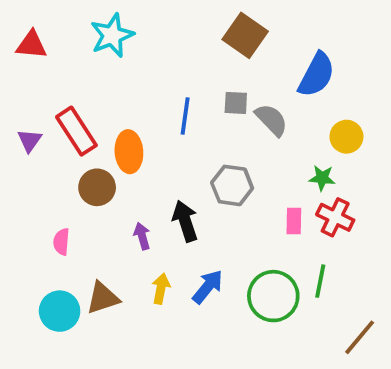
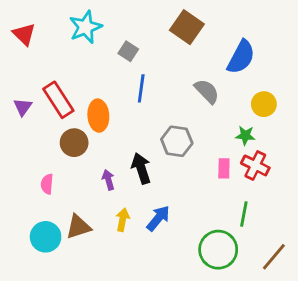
red triangle: (31, 45) -> (24, 34), turned 40
gray square: (236, 103) -> (128, 51), moved, turned 30
green circle: (273, 296) -> (218, 250), moved

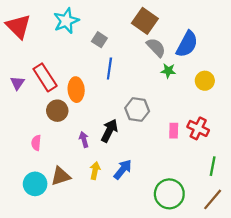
red triangle: (24, 34) -> (18, 26), size x1.4
gray semicircle: (207, 91) -> (156, 47), moved
green star: (245, 136) -> (168, 71), moved
black arrow: (141, 168) -> (109, 131), turned 45
green line: (244, 214) -> (213, 166), moved

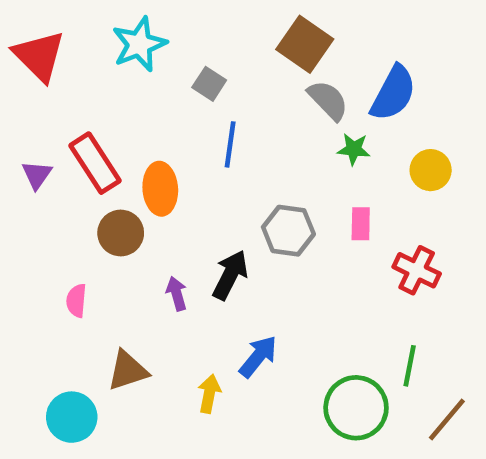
pink rectangle: (174, 131) -> (361, 224), moved
green line: (213, 166) -> (410, 366), moved
yellow arrow: (95, 171) -> (209, 394), moved
cyan circle: (35, 184) -> (72, 417), moved

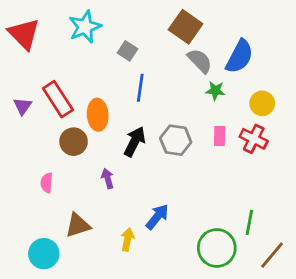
red cross: (417, 270) -> (254, 139), moved
black arrow: (230, 275) -> (135, 142), moved

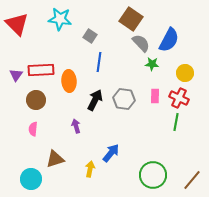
cyan star: (85, 27) -> (60, 19), turned 30
red rectangle: (58, 99) -> (41, 70), turned -60
brown circle: (74, 142) -> (36, 100), moved
green line: (249, 222) -> (176, 122), moved

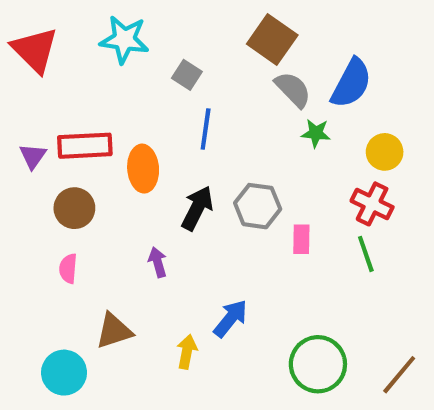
pink rectangle: (155, 96) -> (301, 239), moved
green line: (176, 122) -> (366, 254), turned -30

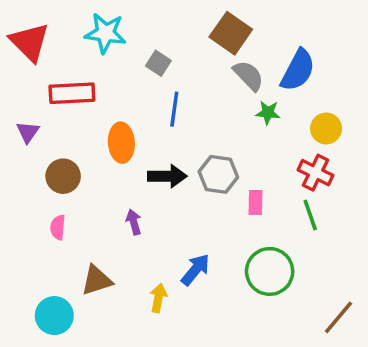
red rectangle: (85, 146) -> (72, 93), moved
black arrow: (197, 208) -> (167, 176), turned 63
green circle: (318, 364) -> (270, 271), moved

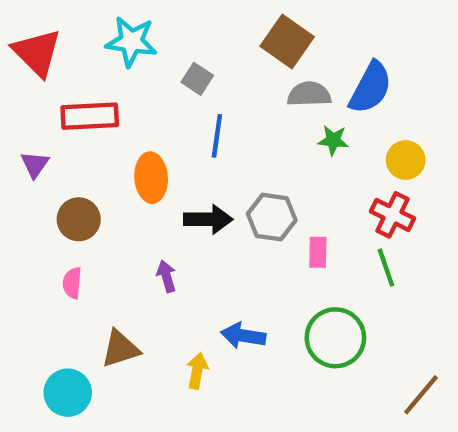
gray semicircle: (248, 76) -> (309, 94), turned -48
blue arrow: (195, 270) -> (243, 336), turned -120

